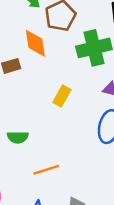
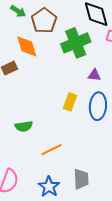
yellow rectangle: (62, 96) -> (70, 102), moved

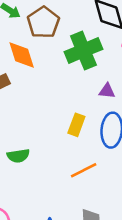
orange line: (51, 150) -> (84, 170), moved

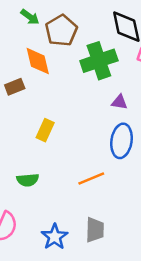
yellow rectangle: (76, 125) -> (45, 130), moved
green semicircle: (18, 156) -> (28, 180), moved

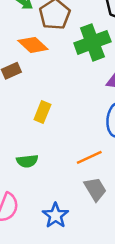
orange diamond: (38, 61) -> (33, 45), turned -32
gray trapezoid: (95, 230) -> (95, 189), moved, turned -30

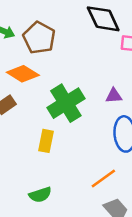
green cross: (92, 42) -> (66, 103), moved

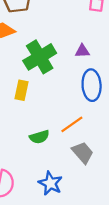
green semicircle: (40, 195) -> (39, 137), moved

